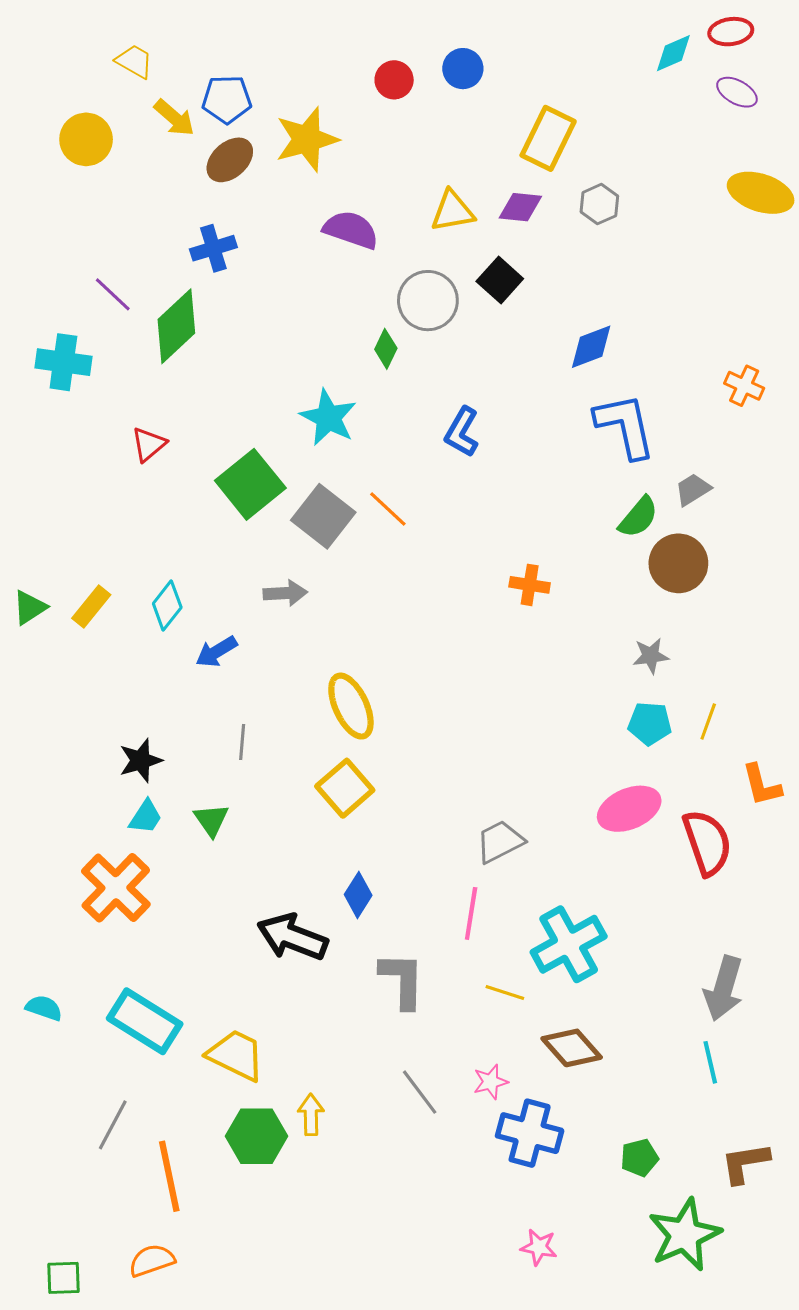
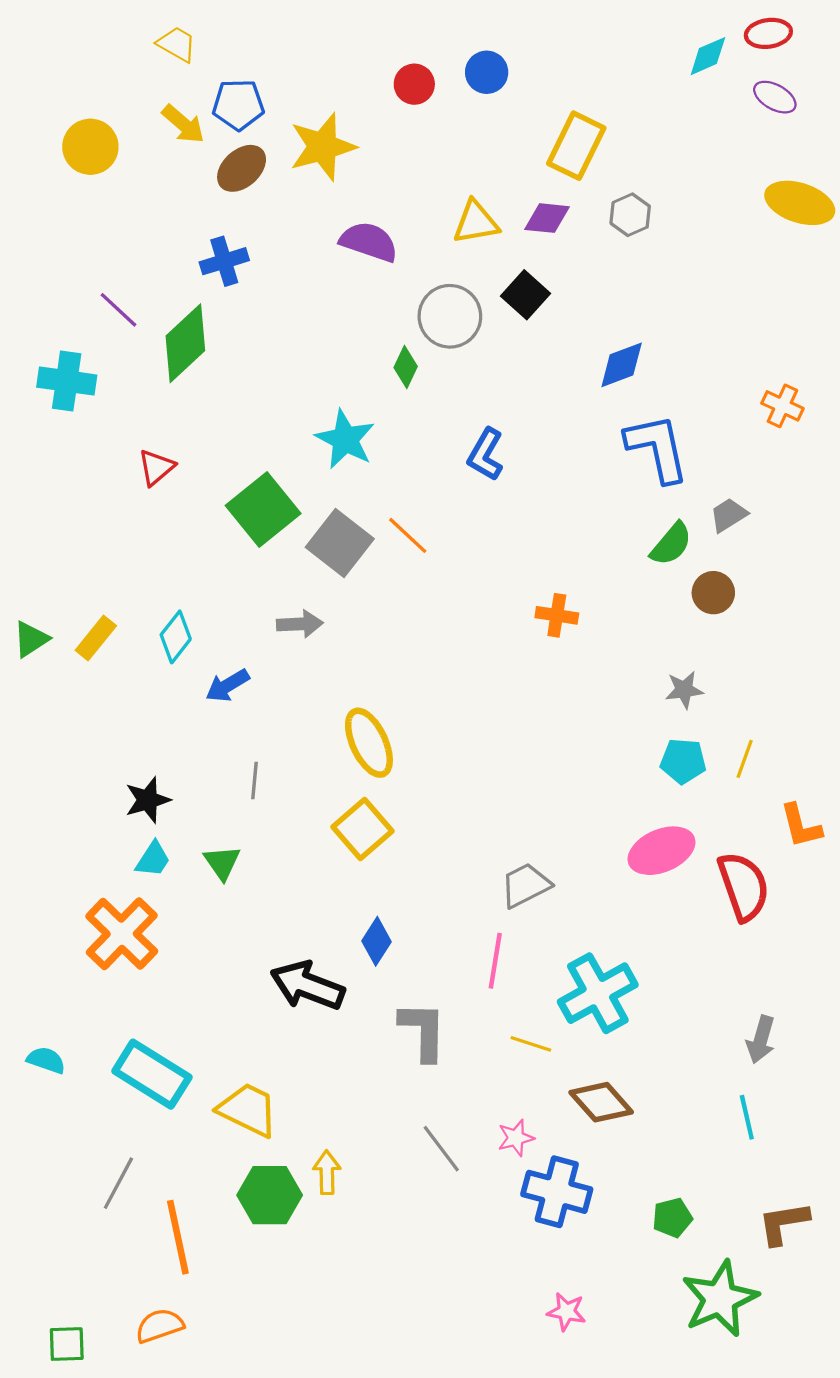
yellow trapezoid: (134, 61) -> (177, 44), moved
brown circle: (678, 563) -> (713, 593), size x0.7
gray arrow: (724, 988) -> (761, 1040), size x0.7

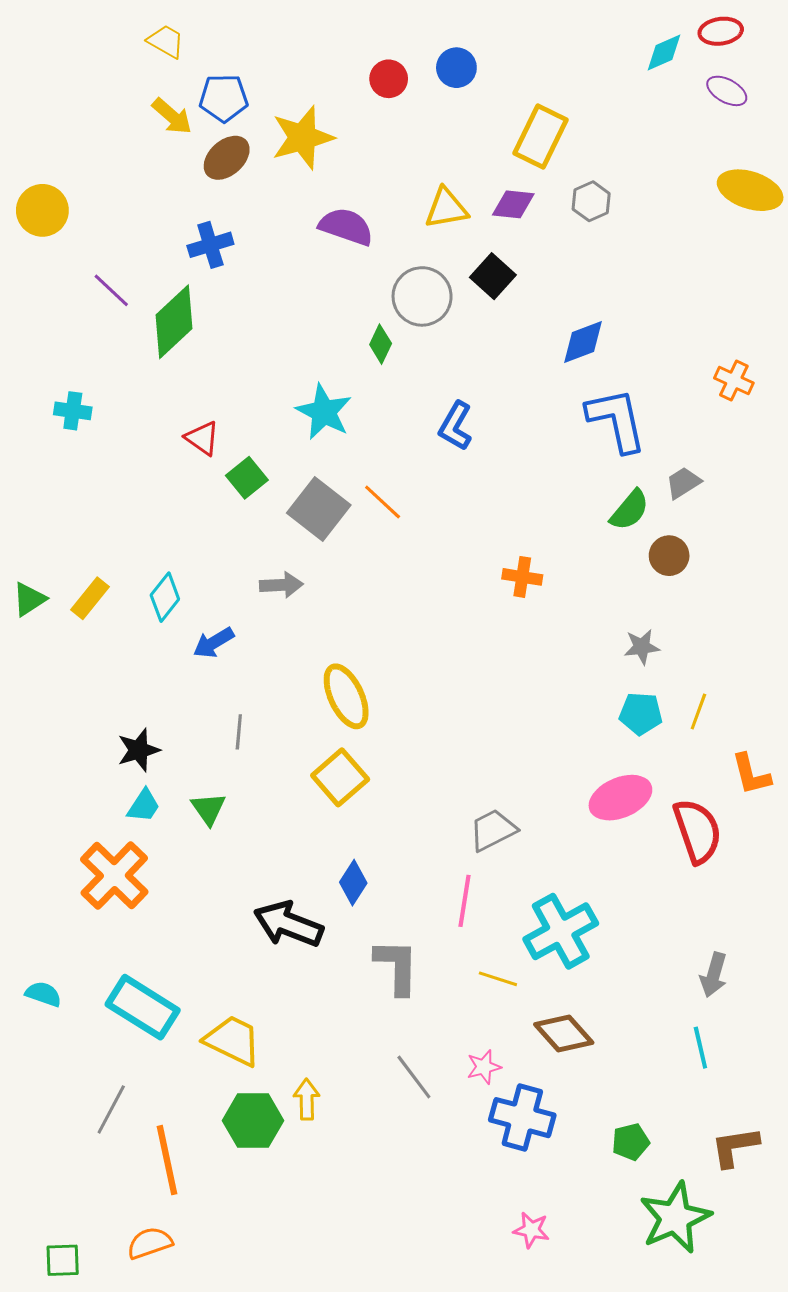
yellow circle: (90, 147) -> (42, 210), moved
cyan cross: (67, 381) -> (73, 411), moved, size x0.7
red triangle: (156, 467) -> (202, 438), moved, turned -45
green square: (263, 510) -> (247, 478), size x0.6

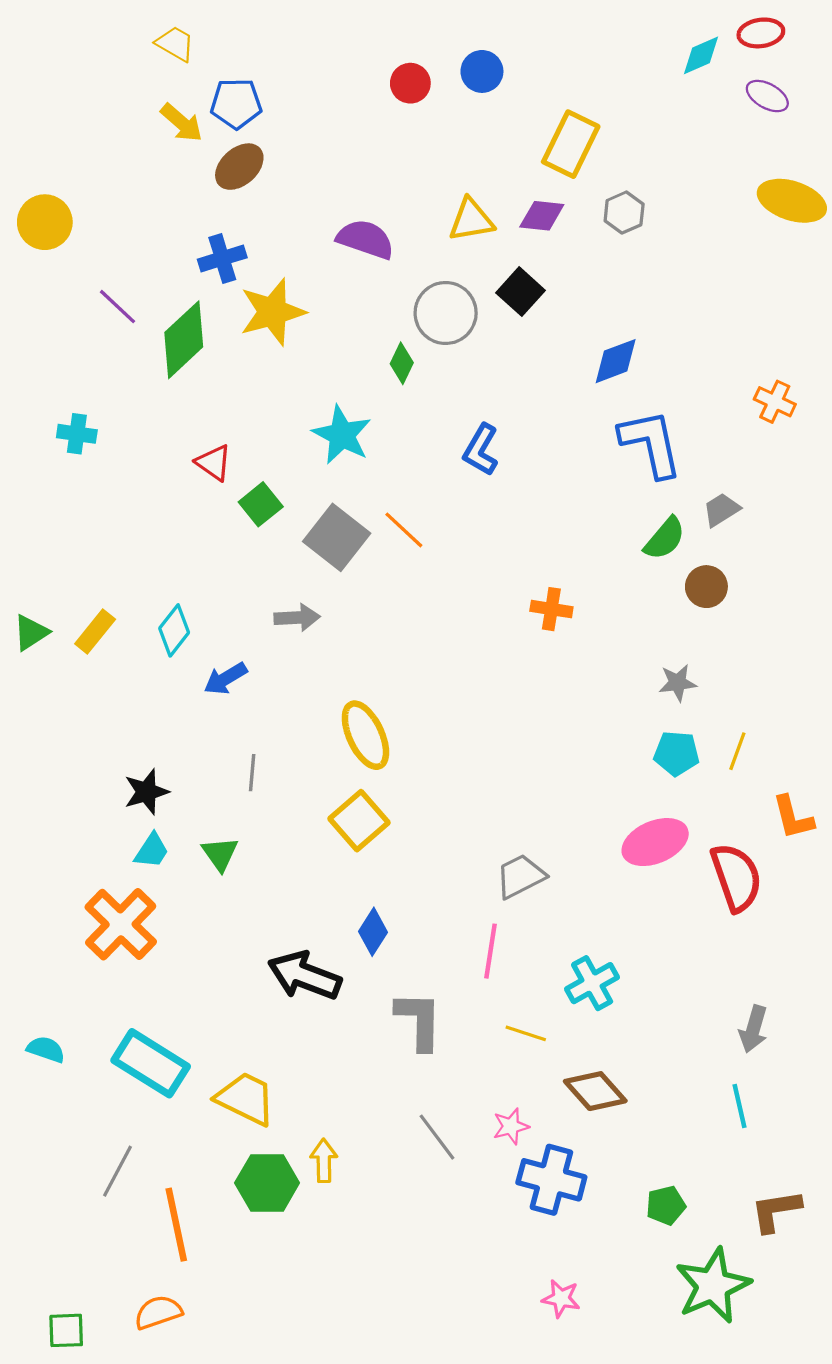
yellow star: (303, 138) -> (272, 312), moved
cyan cross: (561, 931) -> (592, 983), size x0.7

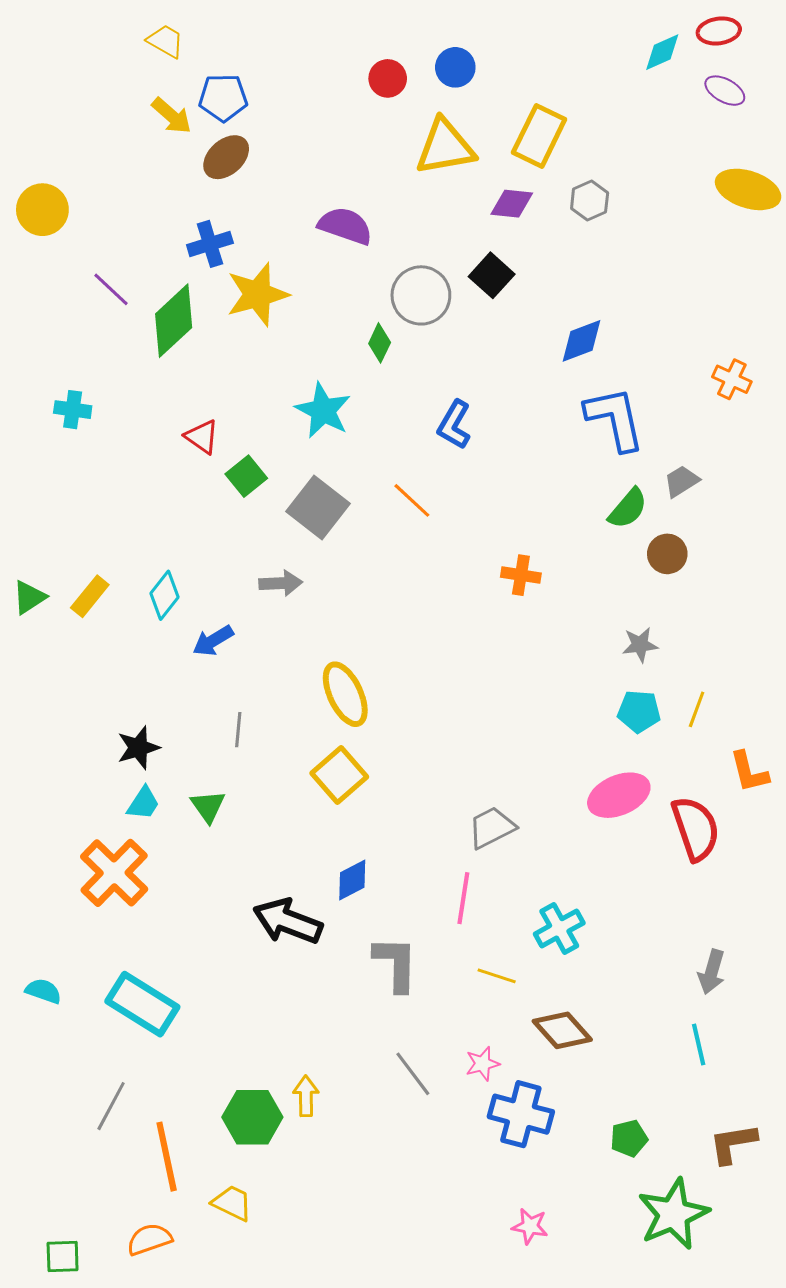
yellow triangle: (471, 220) -> (445, 147), moved, size x1.4
orange line: (404, 530) -> (412, 500), moved
blue diamond: (373, 932) -> (352, 880), turned 30
yellow trapezoid: (246, 1099) -> (232, 1203), moved, size x0.7

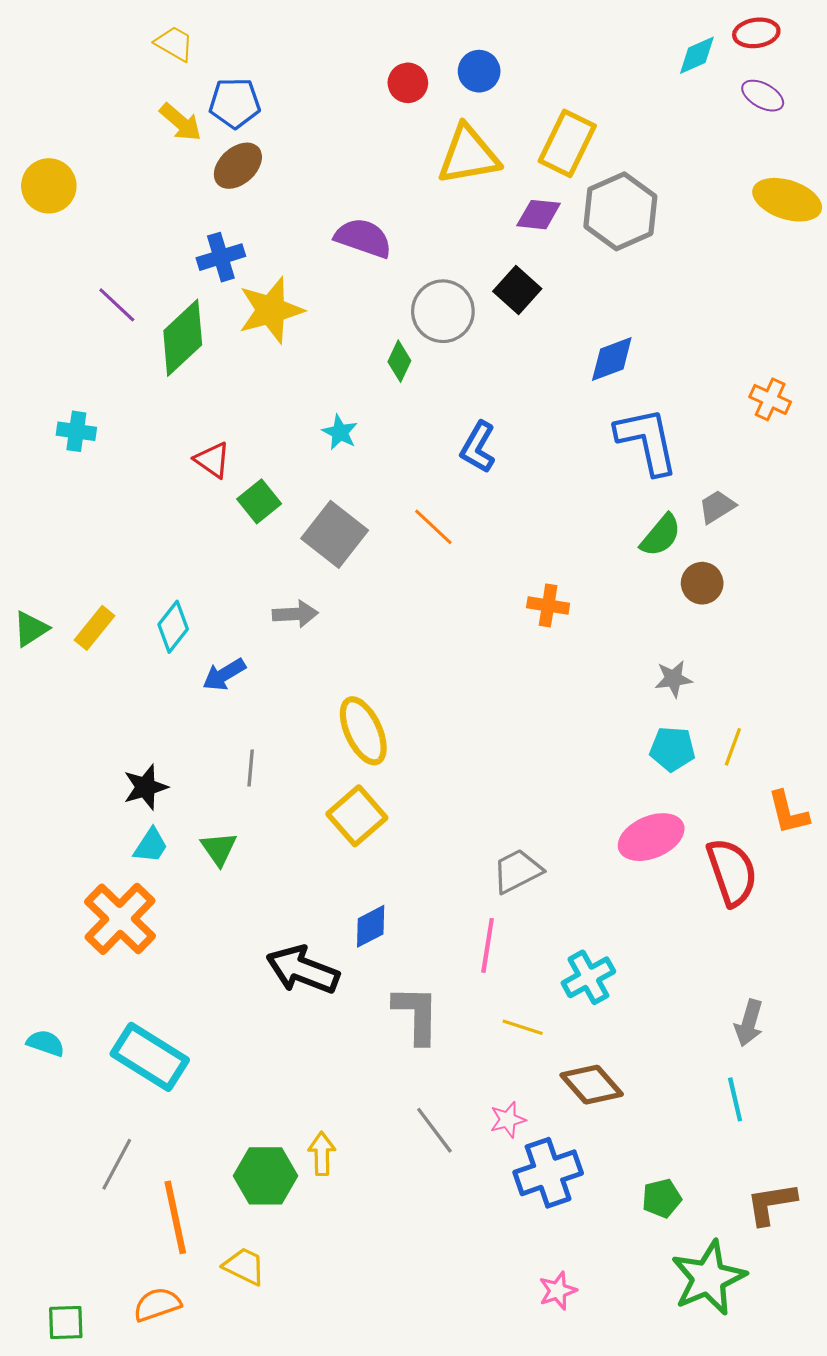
gray hexagon: (590, 201) -> (620, 211), size x1.8
yellow circle: (42, 210) -> (49, 186), moved
cyan star: (323, 411) -> (340, 432), size x0.6
blue cross: (521, 1114) -> (548, 1173), turned -34
pink star: (530, 1226) -> (558, 1291), turned -30

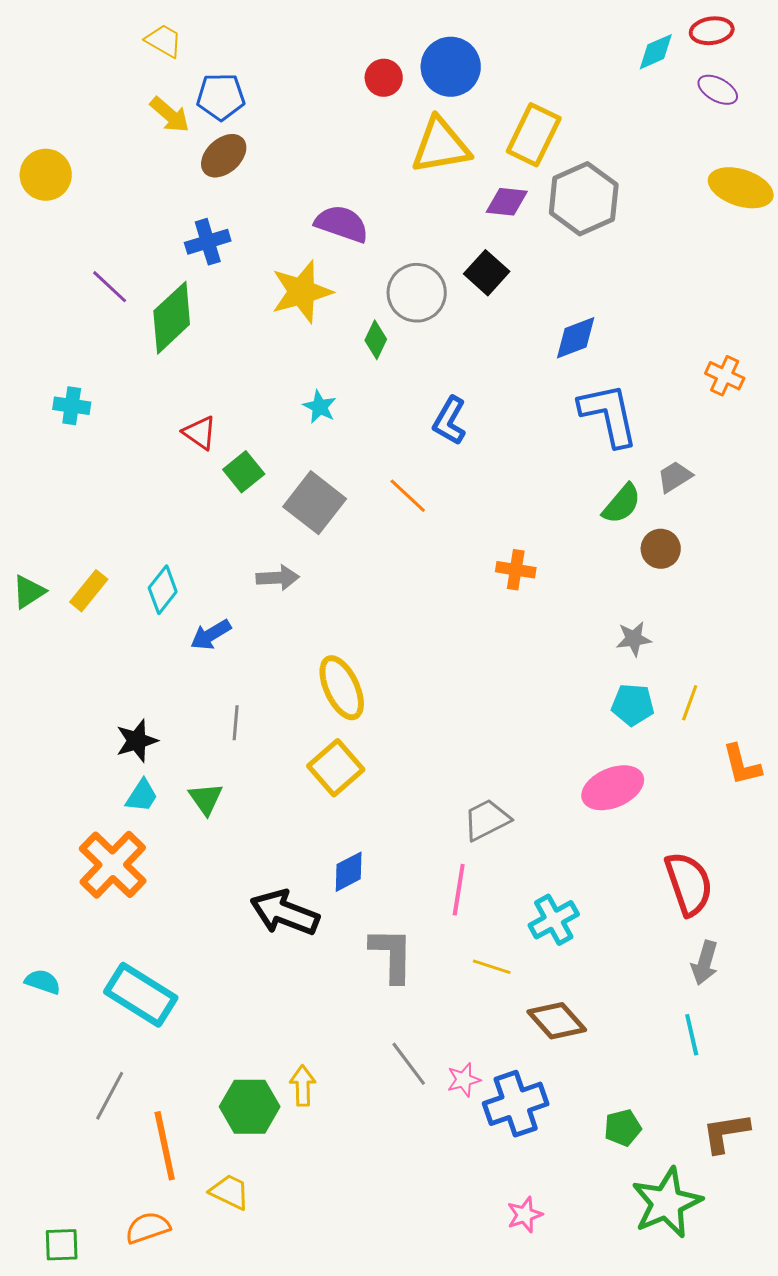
blue circle: (479, 71) -> (451, 67), size x1.5
yellow star: (271, 310) -> (302, 292), moved
red semicircle: (732, 872) -> (689, 884), moved
pink star: (508, 1120) -> (464, 1080), moved

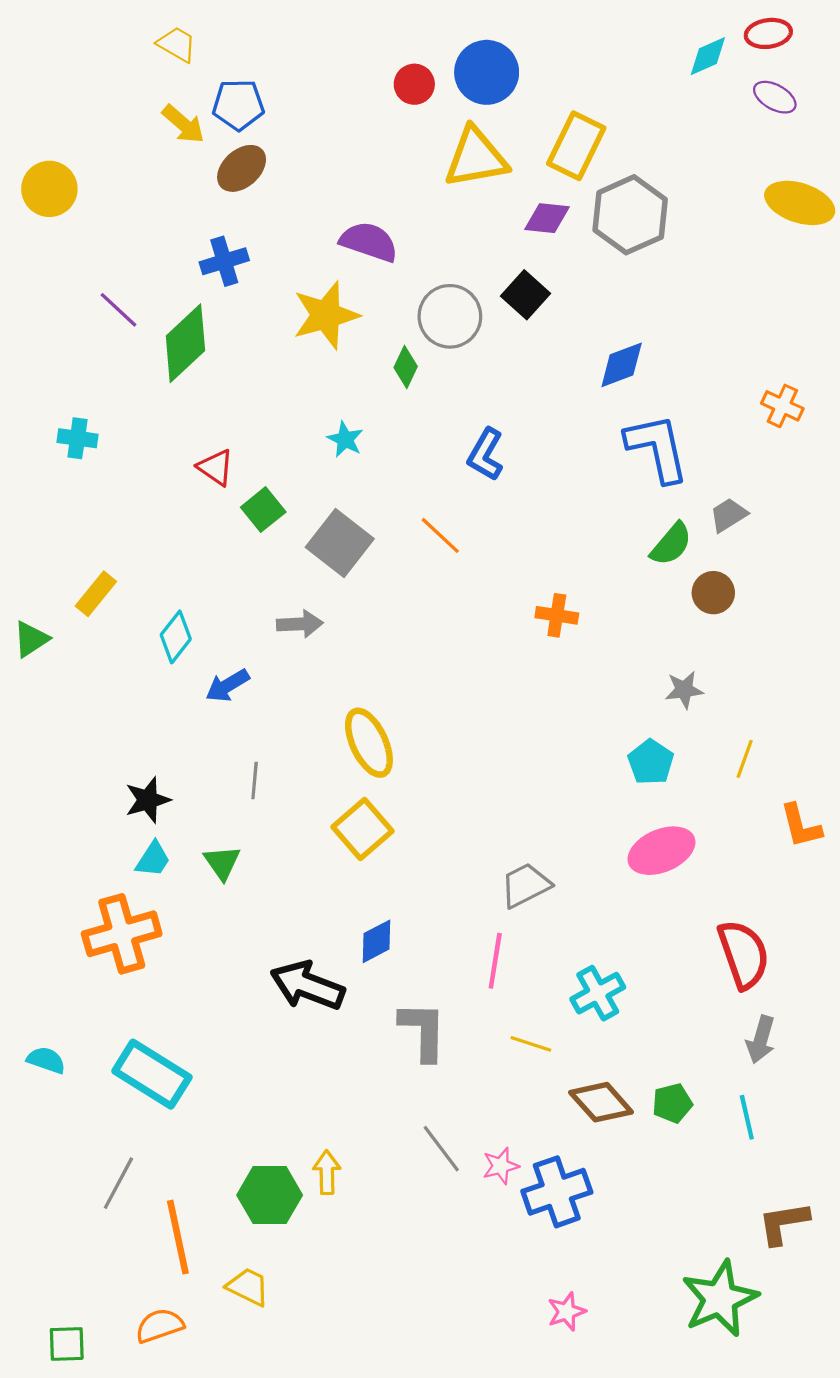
yellow rectangle: (89, 591) -> (96, 594), moved
cyan pentagon: (633, 705) -> (651, 762), moved, turned 30
orange cross: (113, 865) -> (122, 934), turned 30
green pentagon: (623, 1128) -> (672, 1103), moved

